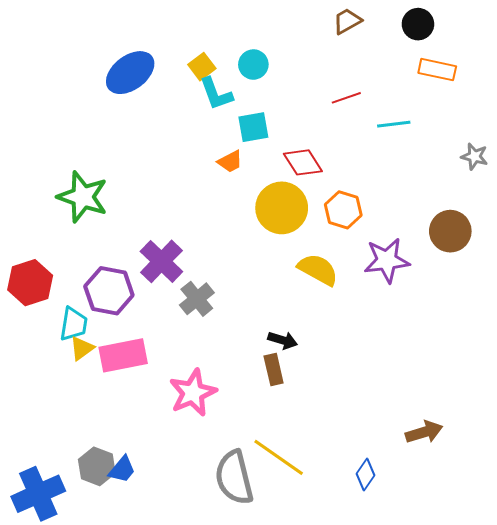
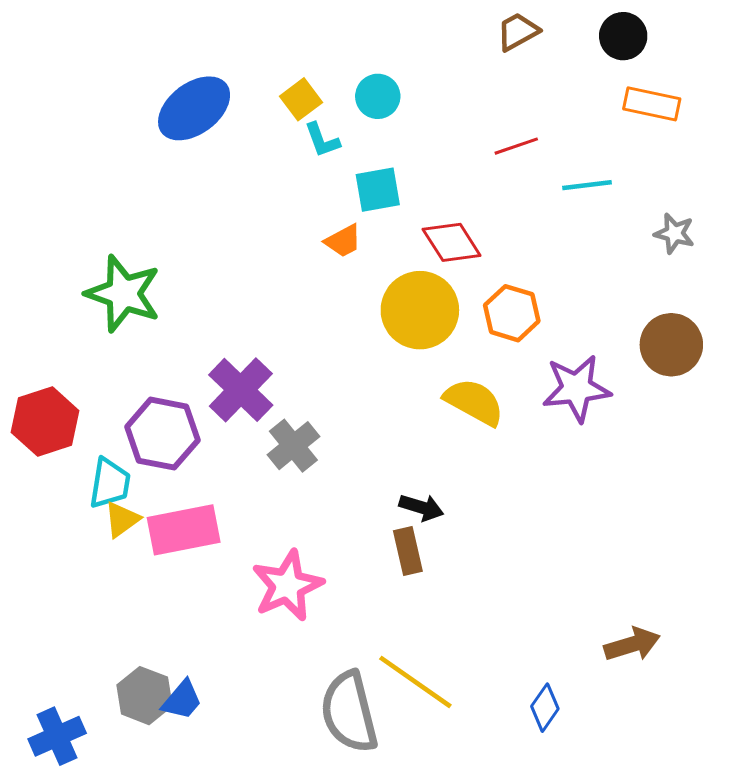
cyan L-shape: (216, 94) -> (322, 140), size x0.7
gray star: (475, 156) -> (674, 233), moved
blue cross: (38, 494) -> (57, 736), size x0.7

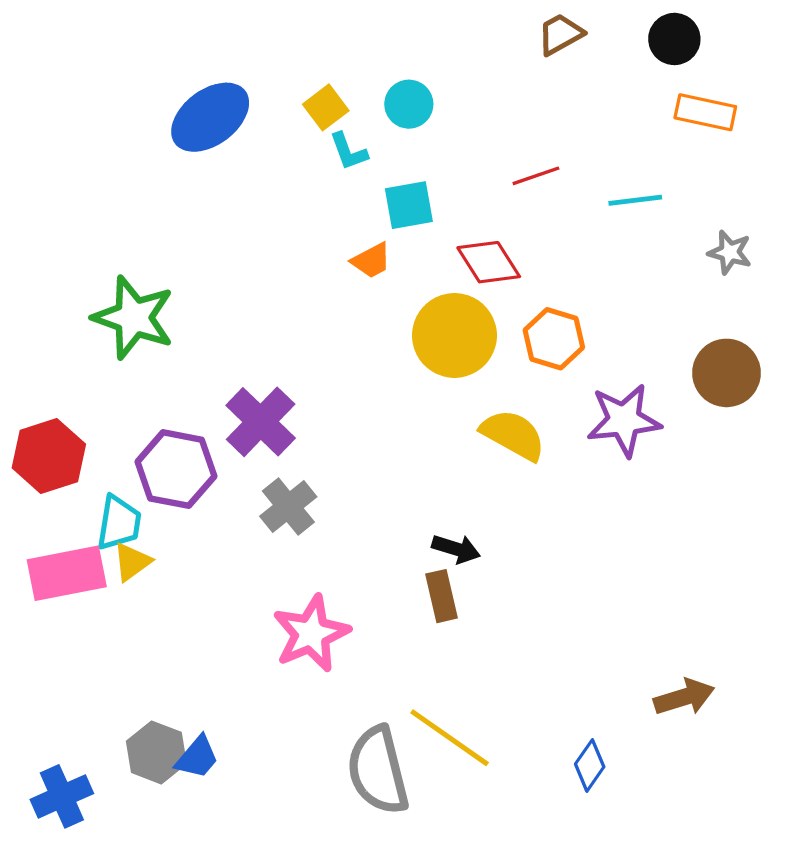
red line: (516, 146) -> (536, 176), moved
gray cross: (293, 446) -> (288, 506), moved
pink rectangle: (184, 530) -> (67, 573), moved

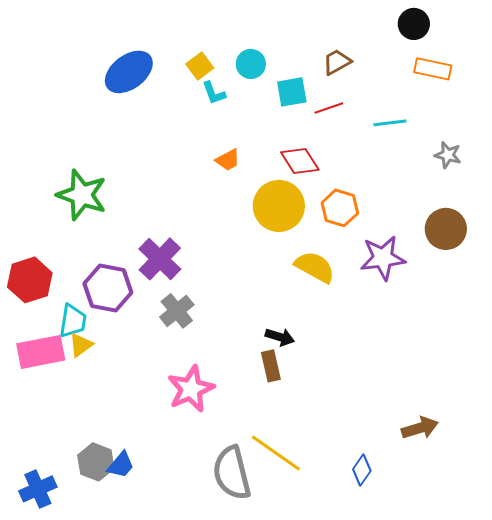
brown trapezoid: (560, 34) -> (337, 62), moved
cyan square: (409, 205) -> (292, 92), moved

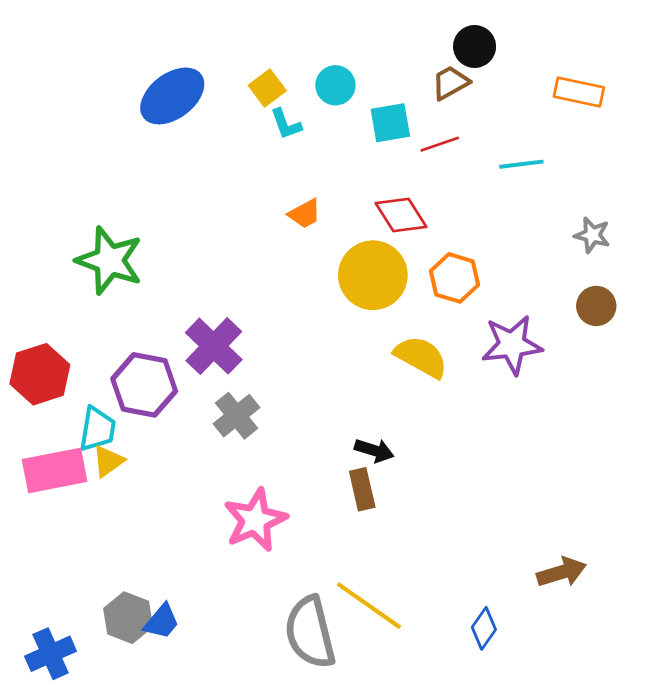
black circle: (414, 24) -> (475, 46), moved
gray star: (448, 155) -> (592, 235), moved
brown circle: (446, 229) -> (596, 306), size x0.7

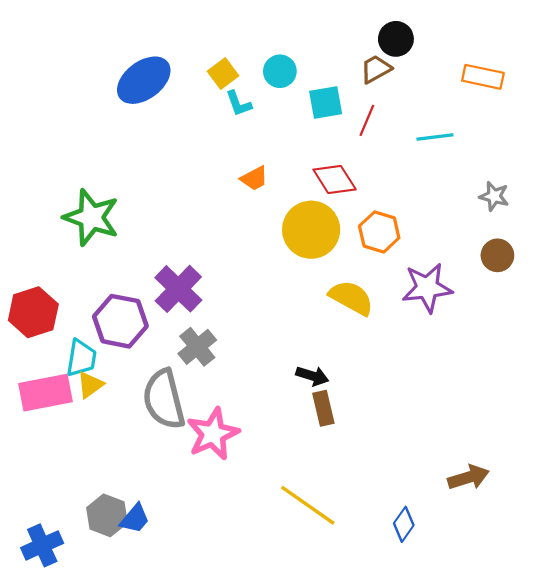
red line: (440, 144) -> (367, 120), turned -48
brown rectangle: (362, 489) -> (323, 408), moved
gray semicircle: (310, 632) -> (164, 399), moved

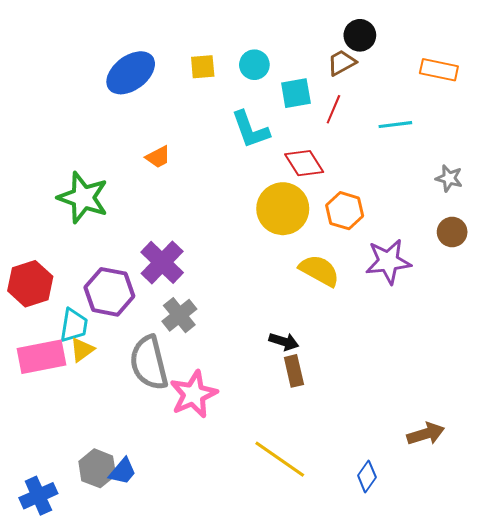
yellow square: (223, 73) -> (203, 67), turned 32
cyan L-shape: (239, 104) -> (250, 130), moved, size x1.6
orange trapezoid: (254, 178) -> (158, 157), moved

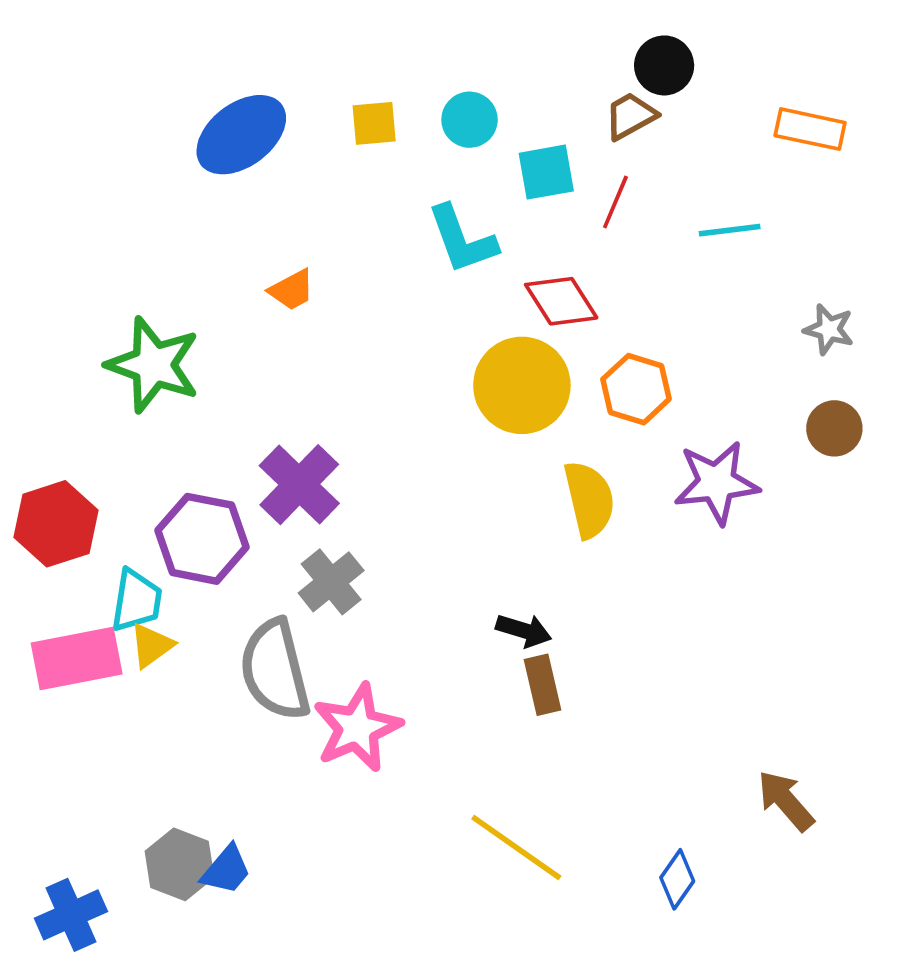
yellow semicircle: (319, 271) -> (589, 500), turned 48
brown arrow: (426, 434) -> (786, 801), turned -114

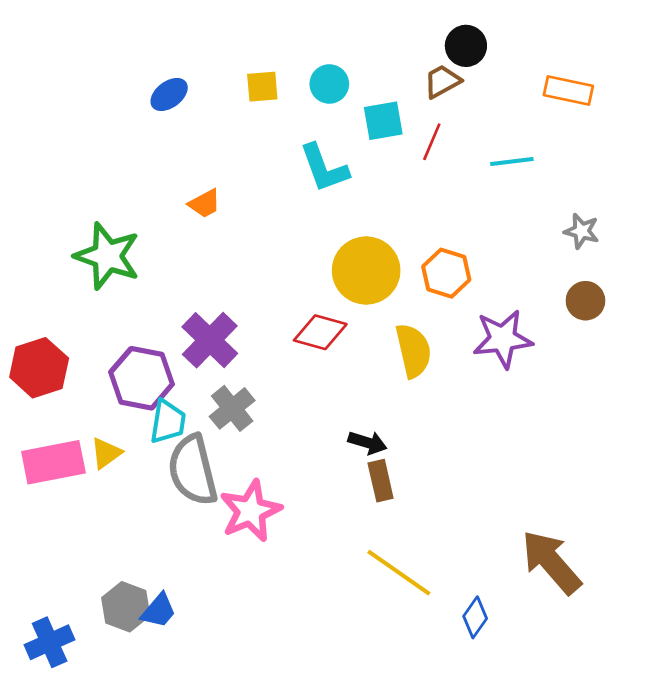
blue ellipse: (241, 135) -> (169, 94), size x0.6
red diamond: (561, 301) -> (320, 332), moved, turned -42
cyan trapezoid: (136, 601) -> (168, 422), moved
brown arrow: (786, 801) -> (551, 562), size x1.5
yellow line: (516, 848) -> (399, 573), moved

